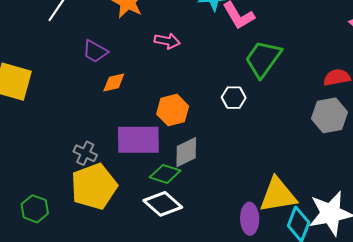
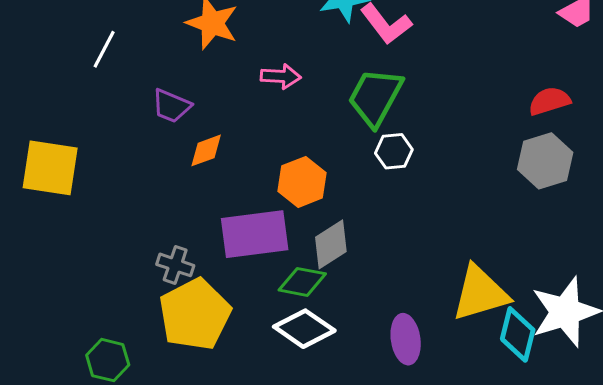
green trapezoid: (263, 59) -> (375, 97), moved
purple ellipse: (250, 219) -> (406, 339), moved

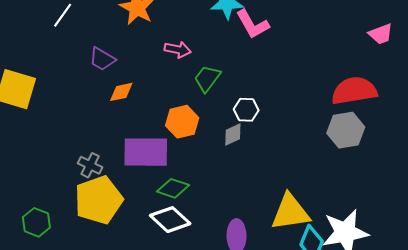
green trapezoid: (375, 97) -> (207, 78), moved, size x0.7
red semicircle: (549, 101) -> (354, 91), size x1.6
gray diamond: (331, 244) -> (233, 134), moved, size x0.7

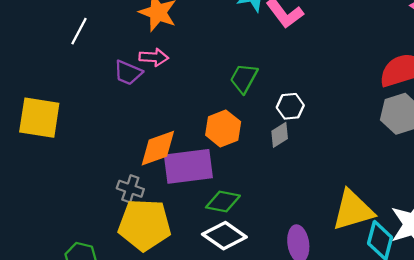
pink arrow: (178, 50) -> (154, 57), moved
orange diamond: (121, 92) -> (158, 148), moved, size x1.5
yellow pentagon: (99, 200) -> (145, 225), turned 30

